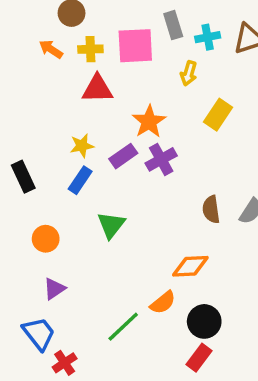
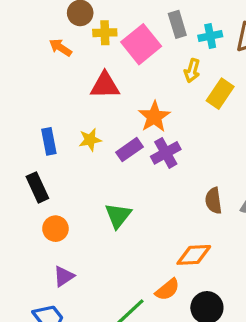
pink square: (135, 46) -> (141, 44), turned -36
yellow cross: (90, 49) -> (105, 33), moved
yellow rectangle: (218, 115) -> (220, 94), moved
black rectangle: (23, 177) -> (37, 187), moved
blue rectangle: (80, 180) -> (49, 141), moved, turned -45

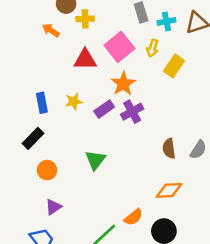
pink square: (141, 44) -> (119, 47), moved
black rectangle: (37, 187) -> (33, 138), turned 70
orange diamond: (194, 255) -> (169, 190), moved

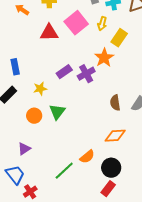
orange star: (123, 84) -> (104, 58), moved
yellow star: (74, 101) -> (40, 89), moved
orange circle: (47, 170) -> (34, 116), moved

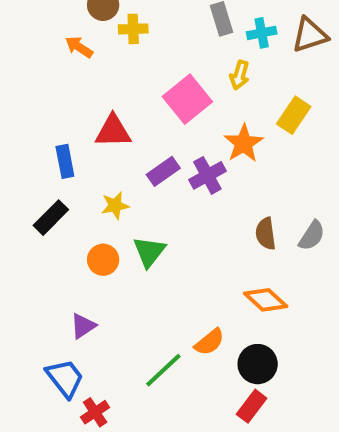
pink square: (76, 23) -> (187, 99), moved
red triangle: (49, 33) -> (113, 131), moved
yellow rectangle: (119, 38) -> (294, 115), moved
orange diamond: (115, 136) -> (266, 300), turned 45

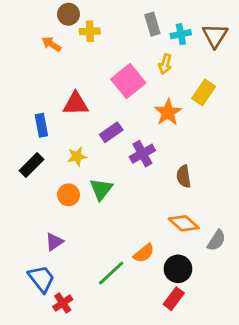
brown triangle: (310, 35) -> (215, 36), turned -40
purple cross: (207, 175) -> (142, 154), moved
gray semicircle: (312, 236) -> (216, 240), moved

